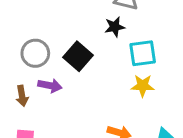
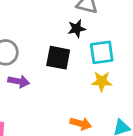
black square: (78, 56) -> (58, 58), moved, turned -30

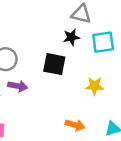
cyan square: (102, 52) -> (103, 42), moved

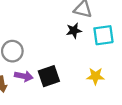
black square: (54, 64) -> (49, 76), moved, turned -30

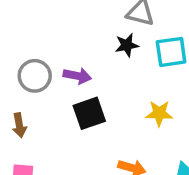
purple arrow: (24, 76) -> (77, 76), moved

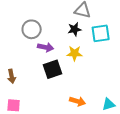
gray circle: (35, 76) -> (32, 29), moved
yellow star: (159, 113) -> (75, 53), moved

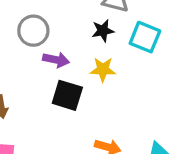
cyan square: (101, 33) -> (145, 37), turned 30
black square: (53, 69) -> (67, 95), turned 36

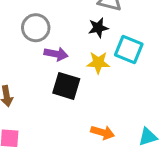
cyan square: (145, 37) -> (129, 50), moved

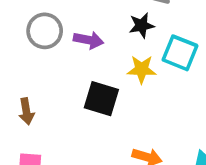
gray circle: (36, 28) -> (45, 31), moved
purple arrow: (56, 54) -> (89, 40), moved

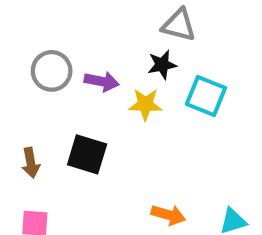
yellow star: (142, 69) -> (145, 104), moved
black square: (101, 99) -> (87, 154), moved

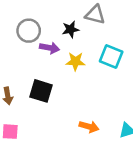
black star: (162, 65) -> (70, 29), moved
gray circle: (52, 71) -> (29, 31), moved

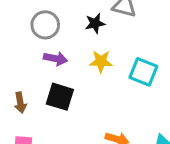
purple arrow: (50, 48) -> (55, 59), moved
cyan square: (111, 56) -> (143, 72), moved

